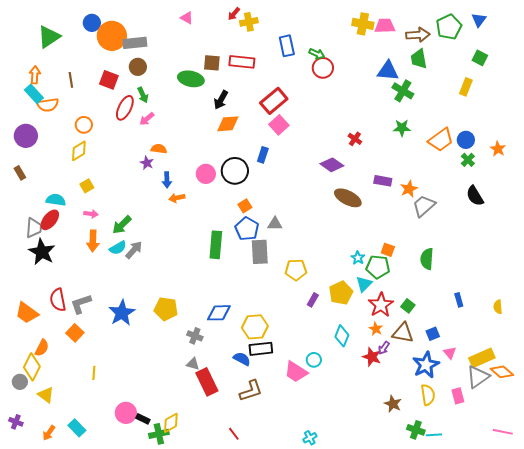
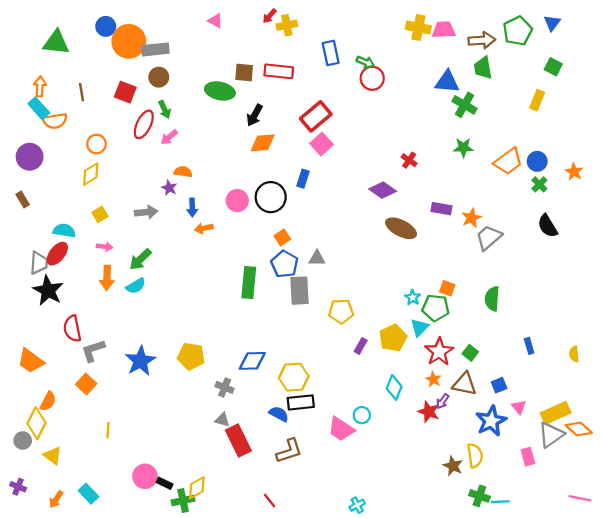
green triangle: (49, 37) -> (56, 43), turned 40
gray arrow: (134, 250) -> (146, 212), moved, turned 42
red semicircle: (58, 300) -> (72, 329), moved
yellow semicircle: (428, 395) -> (475, 456), moved

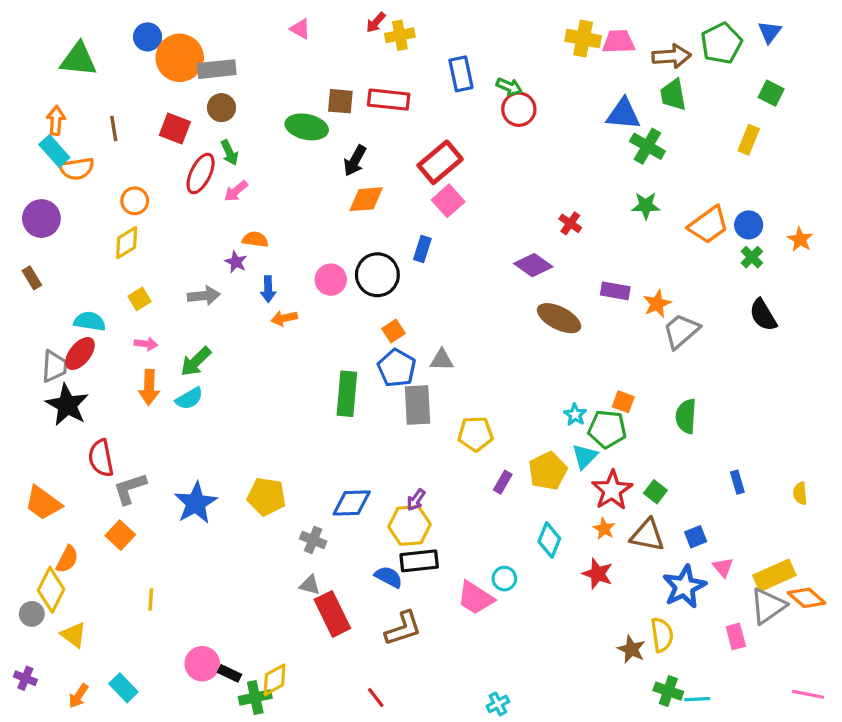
purple arrow: (443, 401) -> (416, 500), moved

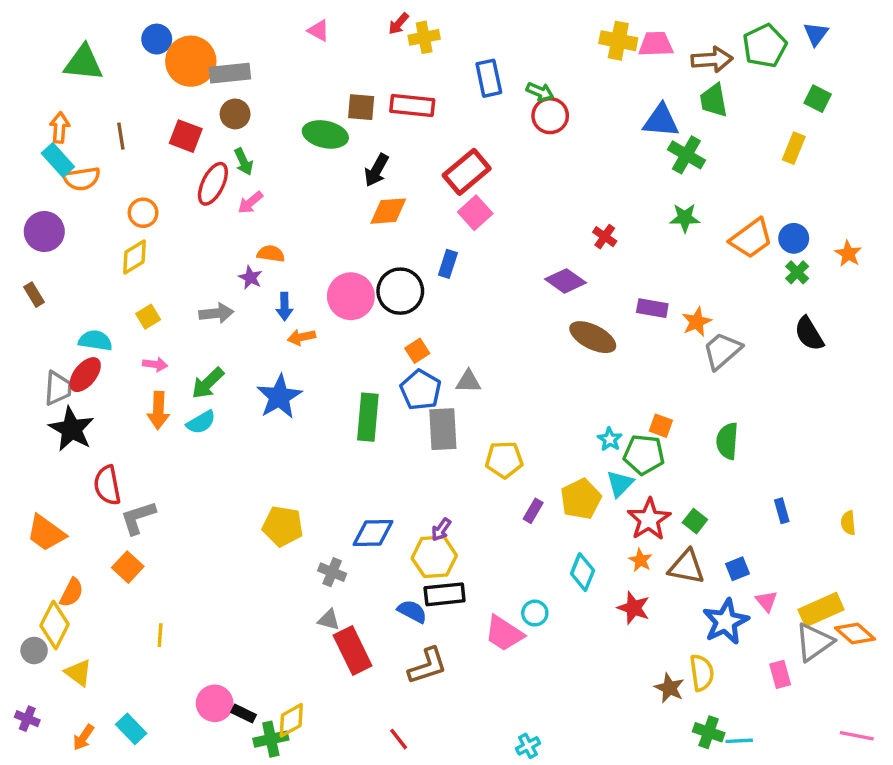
pink circle: (331, 280) -> (351, 296), size x1.4
blue star: (196, 503) -> (279, 397), moved

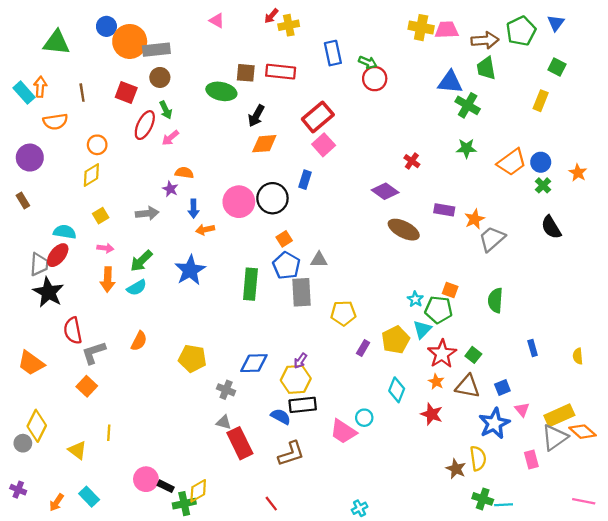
cyan rectangle: (58, 160) -> (24, 93), moved
orange semicircle: (72, 593) -> (139, 341), moved
yellow triangle: (78, 673) -> (77, 450), moved

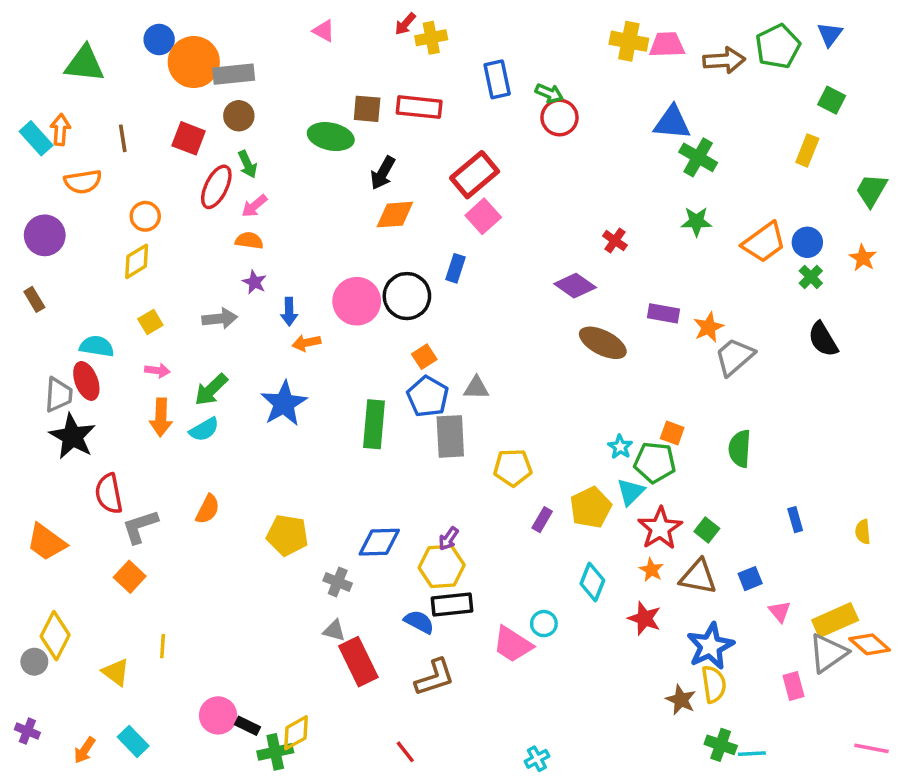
green trapezoid: (486, 68) -> (871, 190), moved, turned 40
orange semicircle: (184, 173) -> (249, 241), moved
red ellipse: (58, 255) -> (86, 381), turned -60
blue star: (494, 423) -> (710, 646), moved

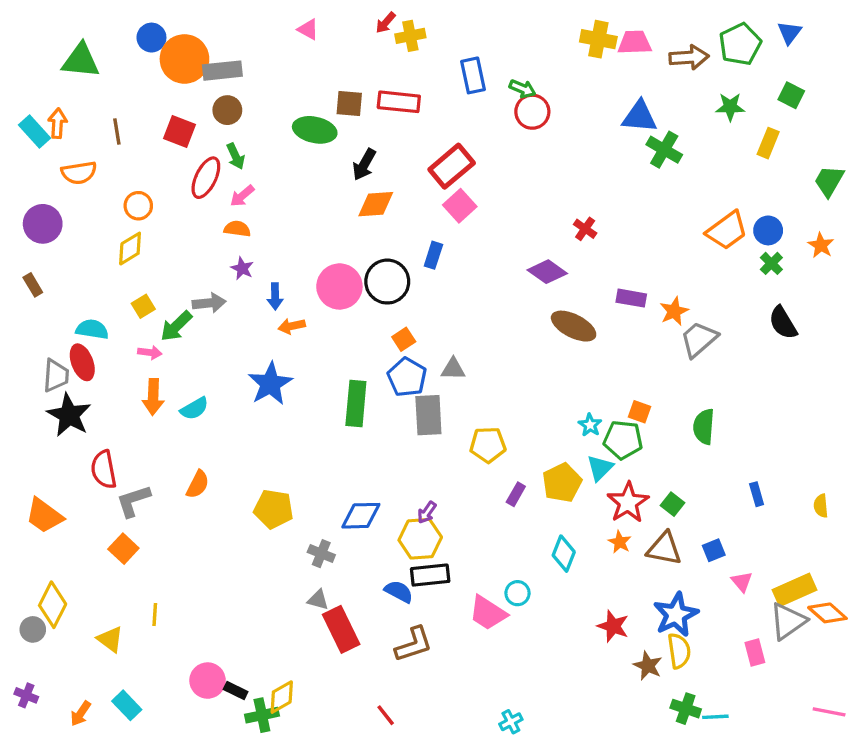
green star: (696, 221) -> (730, 107), moved
green arrow: (211, 390) -> (176, 326), moved
red star: (644, 618) -> (613, 626), moved

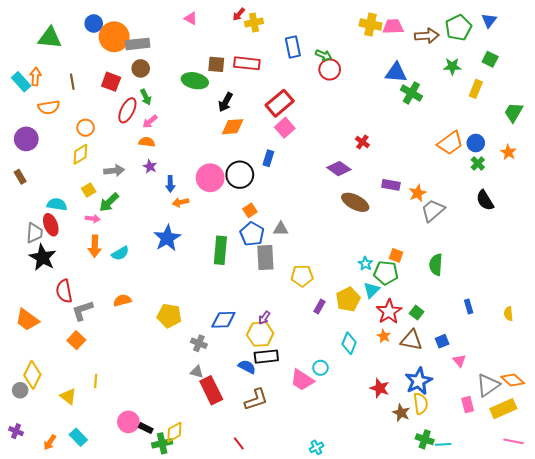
gray arrow: (209, 303) -> (114, 171), moved
orange semicircle: (198, 484) -> (122, 300), turned -132
yellow rectangle: (794, 590) -> (503, 409), moved

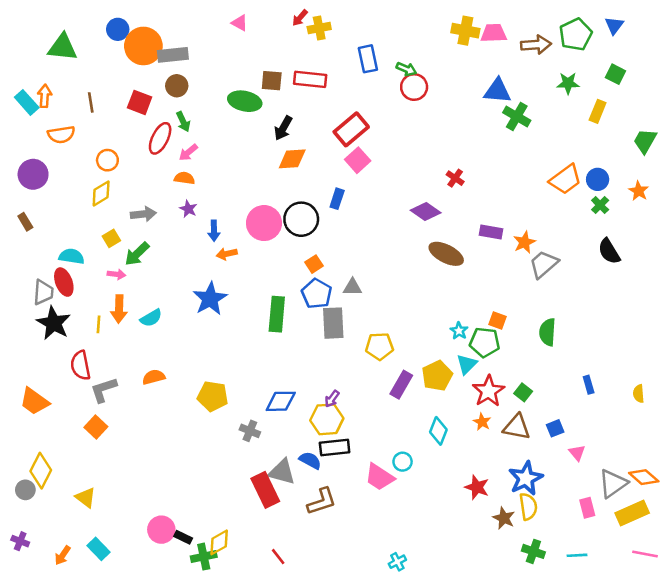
purple rectangle: (319, 306) -> (401, 385), size x1.5
gray triangle: (197, 372) -> (282, 472), moved, size x1.6
yellow line: (96, 381) -> (98, 324), moved
red line: (239, 443) -> (278, 557), moved
cyan line: (443, 444) -> (577, 555), moved

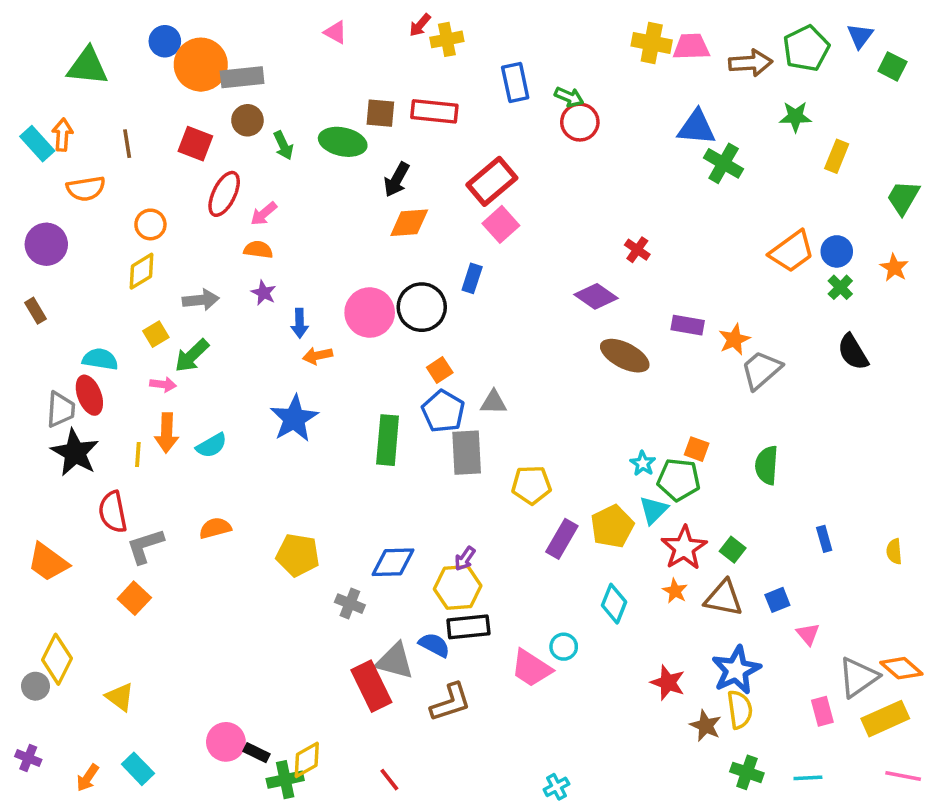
green square: (615, 74) -> (892, 66), moved
green arrow: (183, 122) -> (283, 145), moved

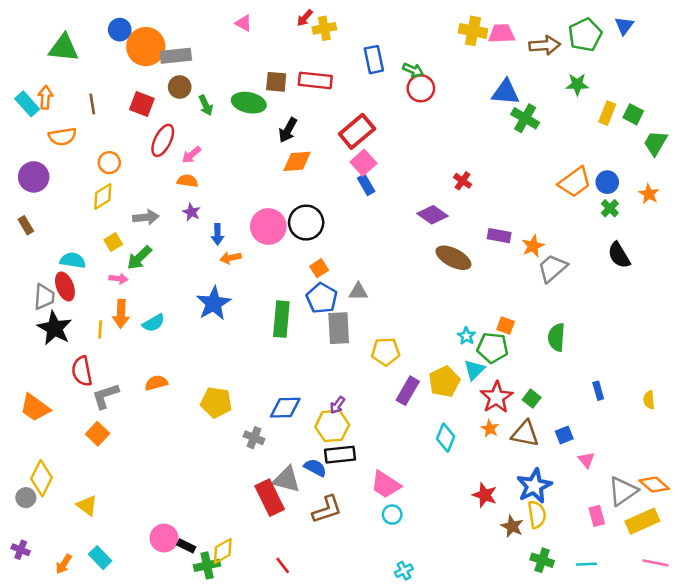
green square: (892, 66) -> (633, 114), moved
blue rectangle: (472, 278) -> (366, 185), moved, turned -48
cyan circle: (564, 647) -> (392, 515), moved

